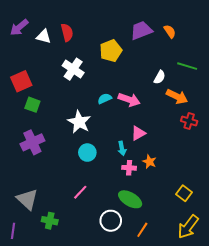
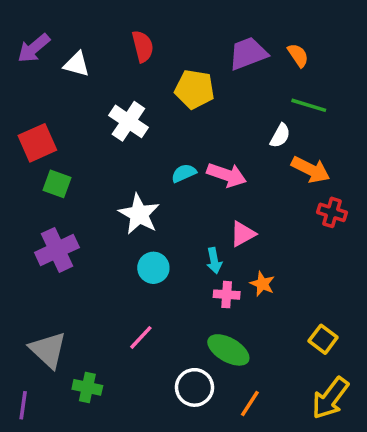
red semicircle: (67, 32) -> (143, 46), moved
yellow pentagon: (111, 51) -> (194, 89), turned 30
green line: (187, 66) -> (309, 105), moved

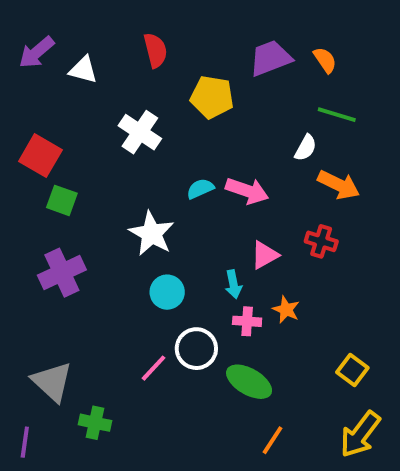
red square: (37, 143) -> (40, 156), turned -36
red cross: (332, 212) -> (321, 241), moved
white circle: (194, 387) -> (196, 349), moved

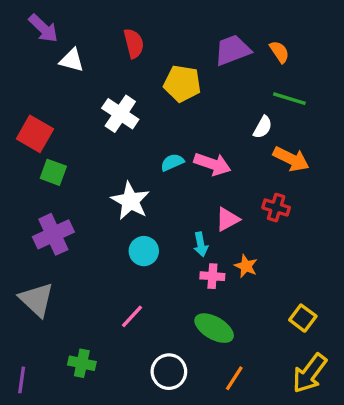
purple arrow: (37, 52) -> (43, 28), moved, turned -96
white circle: (196, 349) -> (169, 372), moved
gray triangle: (52, 382) -> (37, 300), moved

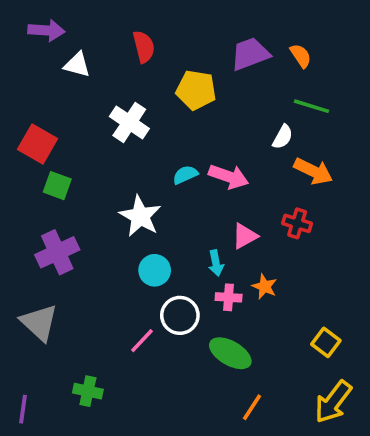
purple arrow: (43, 28) -> (46, 30), turned -40
white circle: (169, 372) -> (180, 315), moved

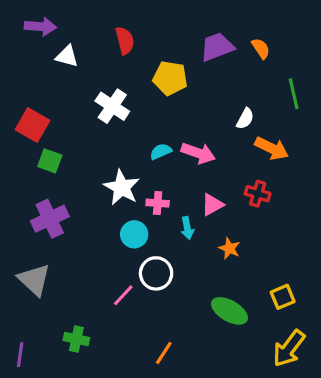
green line: (311, 106) -> (294, 94), moved, turned 60
pink cross: (229, 297) -> (158, 203), moved
yellow square: (326, 342) -> (283, 297), turned 30
green ellipse: (230, 353) -> (229, 311), moved
orange line: (252, 407) -> (164, 353), moved

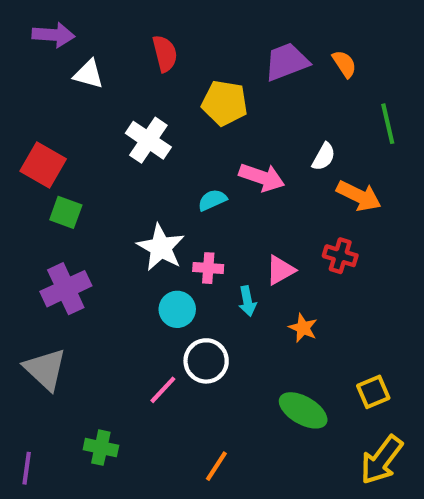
pink arrow: (198, 153) -> (262, 177), moved

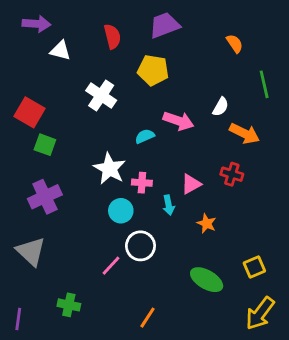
purple trapezoid: (287, 62) -> (164, 25), moved

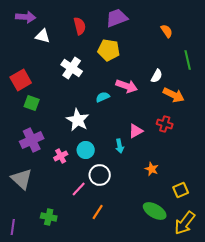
red square: (29, 112) -> (21, 80), turned 30
pink cross: (142, 183) -> (61, 156), moved, turned -32
orange star: (207, 223) -> (152, 169), moved
green ellipse: (207, 280) -> (155, 211), moved
orange line: (148, 318) -> (98, 212), moved

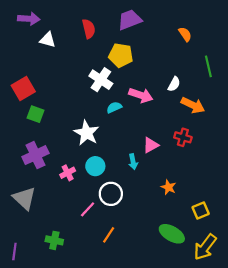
white cross: (72, 68) -> (101, 80), moved

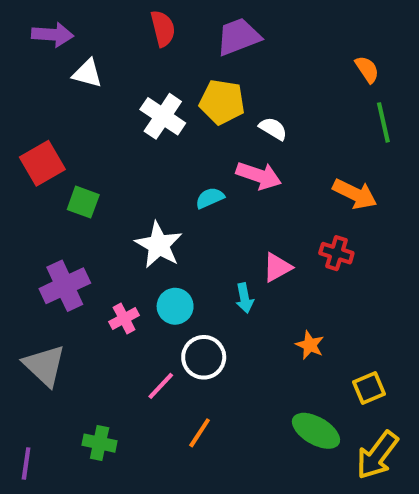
red semicircle: (89, 29) -> (163, 28), moved
orange semicircle: (185, 34) -> (367, 69), moved
white cross: (101, 80) -> (163, 116), moved
white semicircle: (174, 84) -> (273, 129), moved, turned -88
green square: (35, 114) -> (83, 202), moved

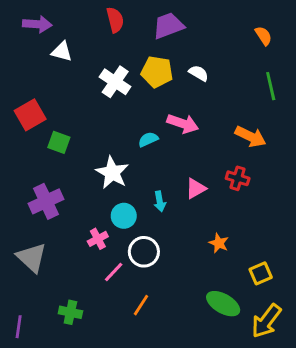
orange semicircle: (367, 69) -> (263, 36), moved
white semicircle: (273, 129) -> (199, 73), moved
cyan arrow: (245, 298) -> (160, 201), moved
pink cross: (124, 318) -> (98, 239), moved

